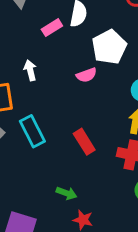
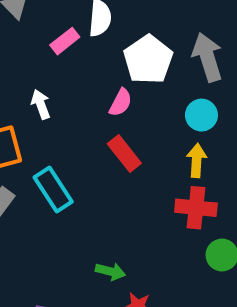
pink semicircle: (87, 75) -> (121, 103), turned -36
red rectangle: (84, 142) -> (124, 154), moved

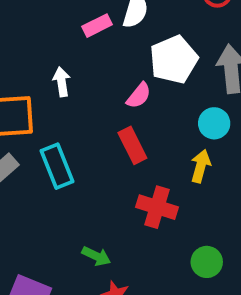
red cross: (196, 208) -> (157, 207), moved

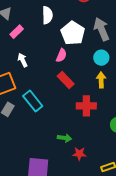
pink rectangle: (97, 26) -> (17, 32), moved

